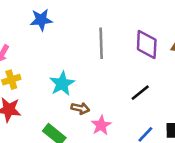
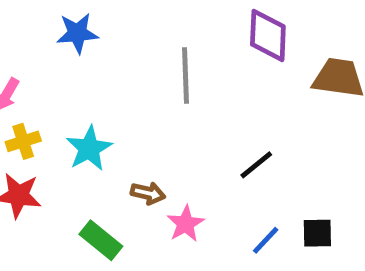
purple diamond: (147, 45) -> (268, 35), moved
cyan star: (62, 84) -> (89, 148), moved

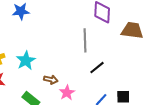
gray line: (186, 75) -> (85, 40), moved

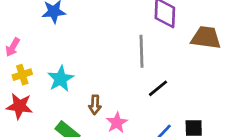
brown arrow: (51, 80) -> (95, 105), turned 80

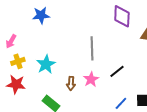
gray line: (142, 51) -> (92, 48), moved
pink star: (117, 123) -> (91, 79), moved

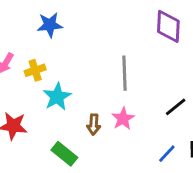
yellow cross: (18, 61) -> (35, 70), moved
black line: (117, 71) -> (176, 107), moved

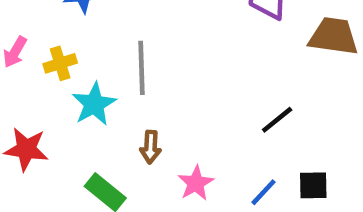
gray line: (124, 73) -> (141, 68), moved
pink star: (123, 119) -> (196, 183), moved

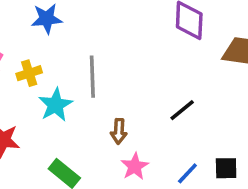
black line: (277, 120) -> (182, 110), moved
brown arrow: (151, 147) -> (119, 131), moved

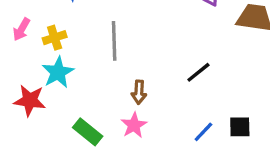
cyan star: (55, 105) -> (58, 72), moved
pink star: (135, 166) -> (134, 125), moved

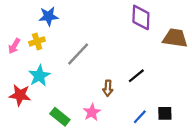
yellow cross: (55, 38) -> (37, 41), moved
gray line: (114, 41) -> (78, 54), turned 45
brown arrow: (139, 92) -> (108, 88), moved

